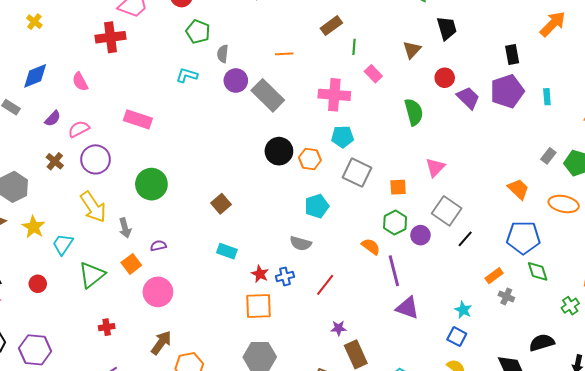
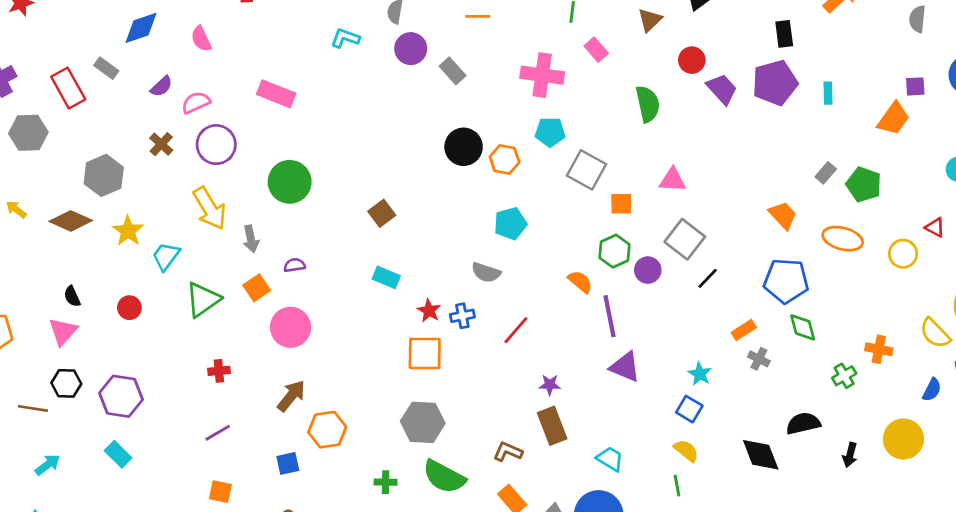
gray rectangle: (268, 95) -> (453, 71), size x0.6
pink triangle: (435, 167) -> (673, 180), turned 45
gray square: (357, 173) -> (586, 170), moved
purple star: (339, 328) -> (550, 385), moved

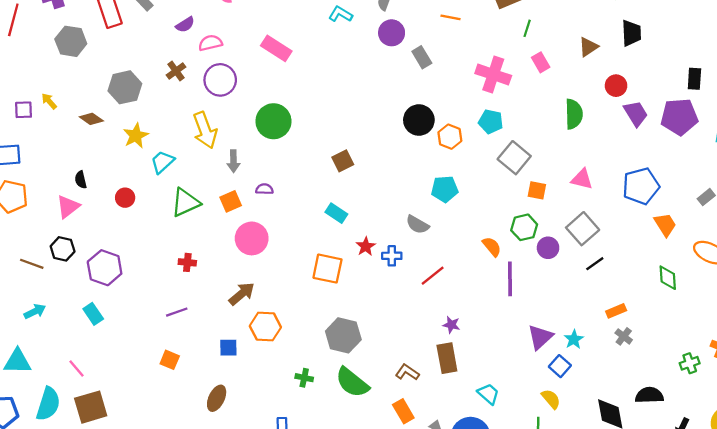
brown diamond: (71, 221) -> (91, 119), size x0.7
blue pentagon: (786, 281) -> (641, 186), moved, turned -30
green diamond: (803, 327) -> (668, 278), moved
orange square: (425, 354) -> (327, 269), moved
purple triangle: (625, 367) -> (540, 337), moved, turned 44

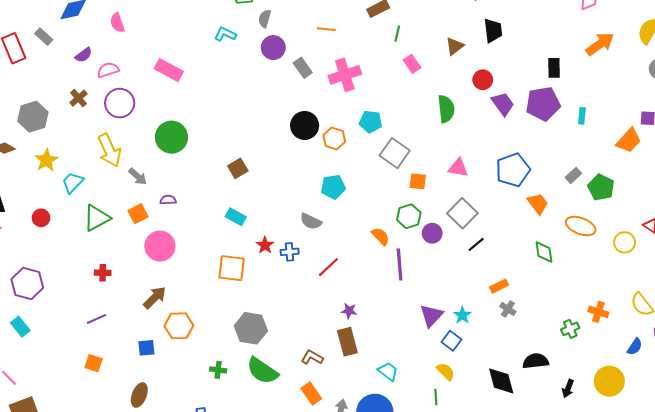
pink cross: (493, 74) -> (345, 75), moved, turned -32
gray arrow: (233, 161) -> (138, 177), turned -42

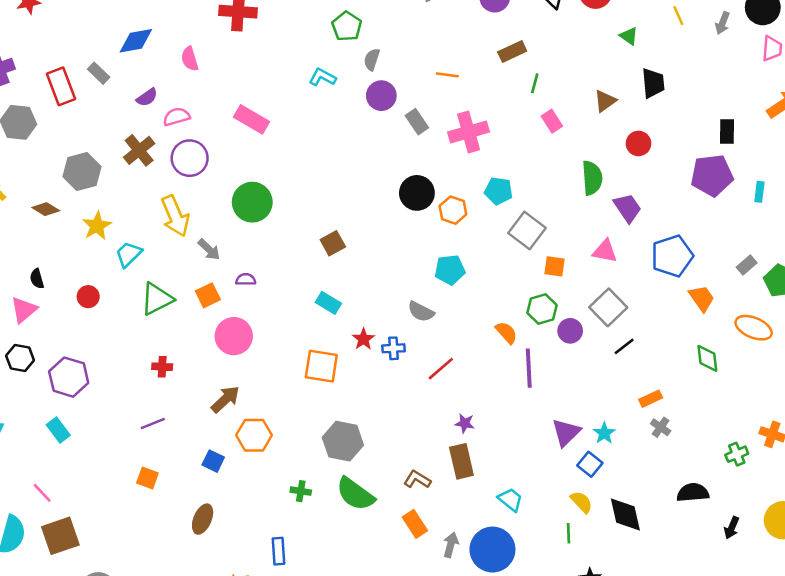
brown cross: (79, 98) -> (139, 150), size x1.4
purple trapezoid: (503, 104) -> (627, 208), moved
blue square: (146, 348) -> (213, 461), turned 30
black diamond: (501, 381) -> (625, 514), moved

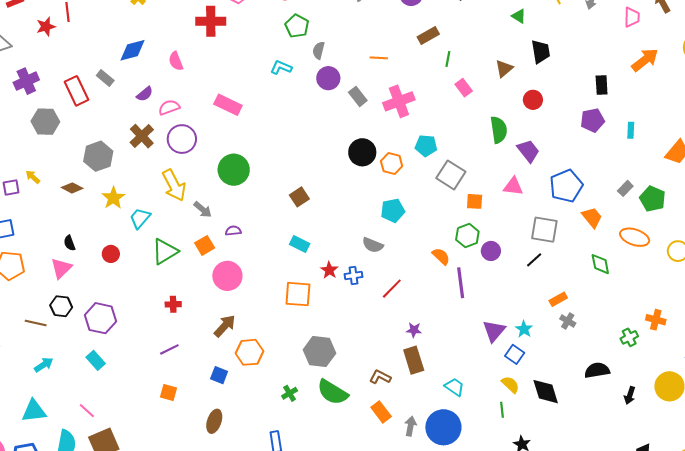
purple pentagon: (712, 175) -> (593, 120), size x0.7
gray square: (608, 307) -> (544, 230), moved, turned -32
green cross: (301, 491) -> (290, 393), turned -35

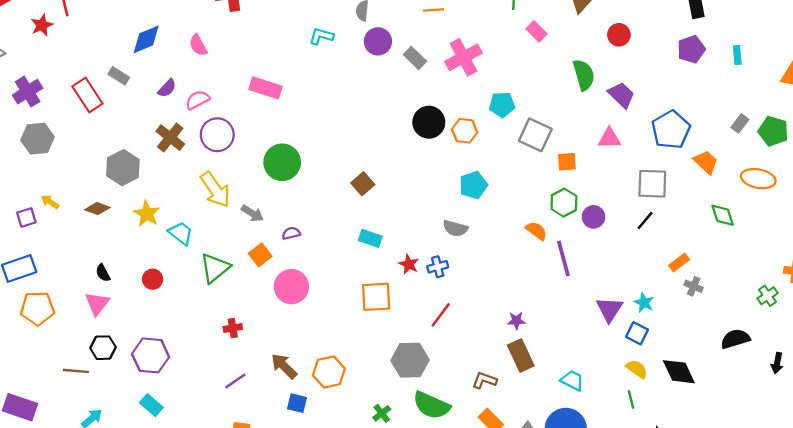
gray hexagon: (45, 122) -> (37, 139), moved
cyan trapezoid: (140, 218) -> (181, 233), turned 95
red line: (392, 289) -> (441, 315), moved
brown arrow: (225, 326) -> (284, 366), moved, turned -80

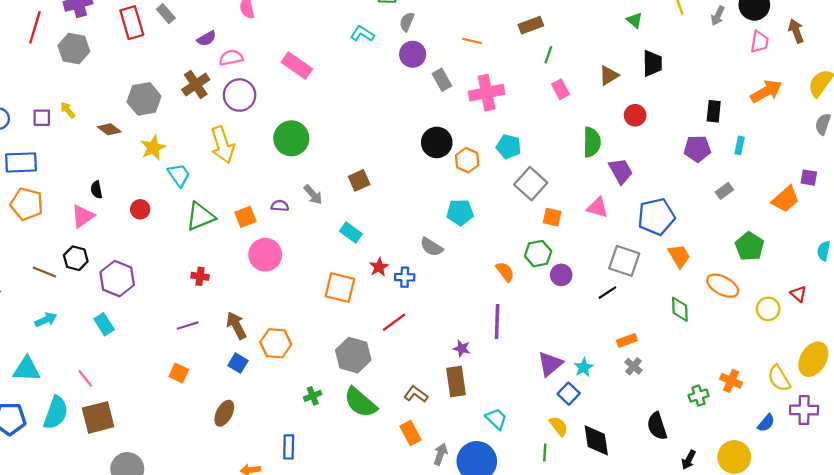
cyan rectangle: (737, 55) -> (740, 145), moved
gray rectangle: (740, 123) -> (724, 191), moved
gray arrow: (252, 213) -> (313, 195), moved
purple line: (563, 258) -> (497, 322), moved
black semicircle: (735, 339) -> (657, 426), turned -108

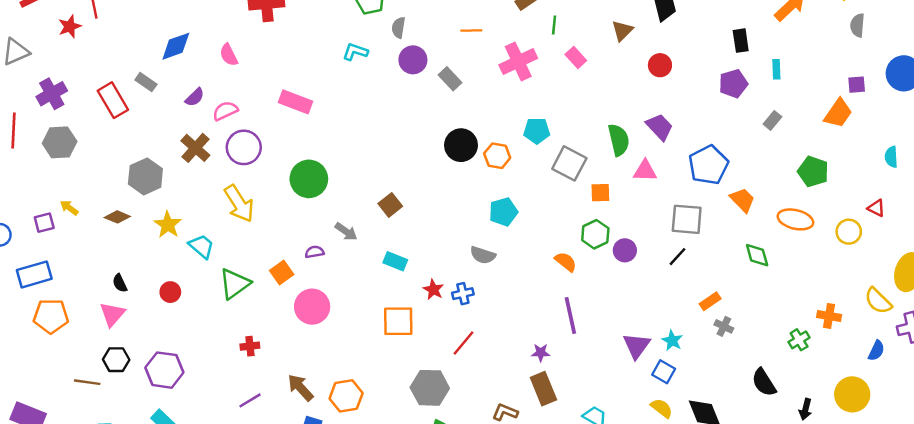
pink cross: (487, 93) -> (518, 62), moved
green semicircle: (592, 142) -> (619, 140), moved

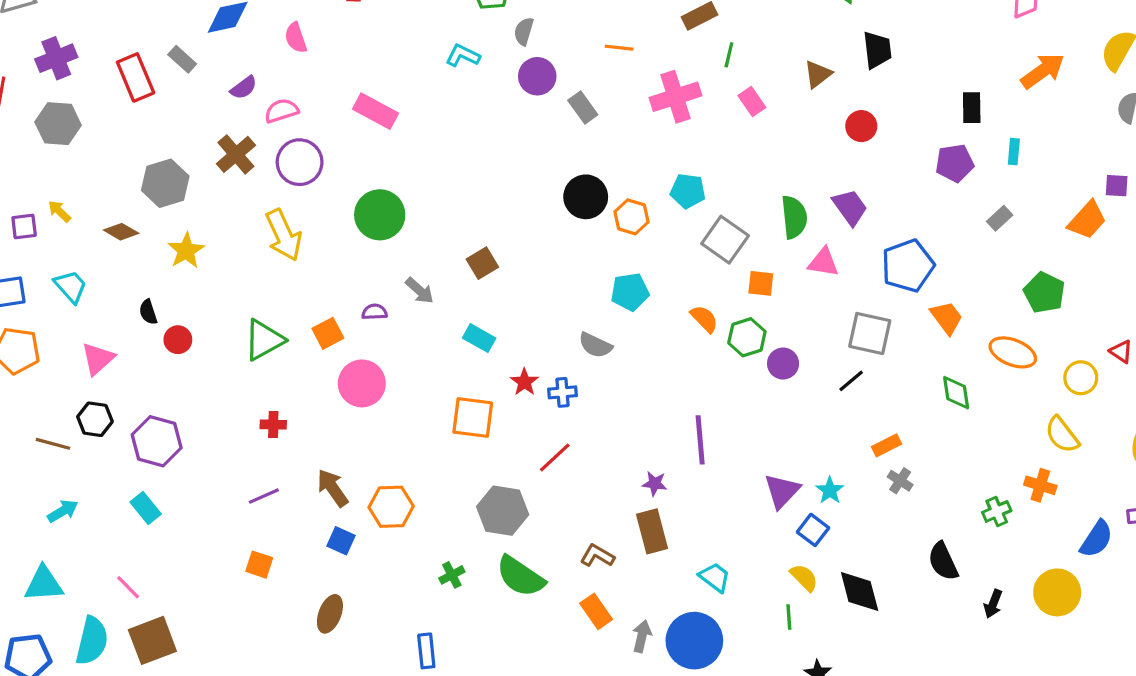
cyan trapezoid: (202, 246) -> (71, 286), moved
orange semicircle: (566, 262) -> (704, 319), moved
black semicircle: (120, 283) -> (148, 312), moved
yellow semicircle: (878, 301) -> (1062, 435), moved
blue semicircle: (876, 351) -> (1097, 539), size x1.4

